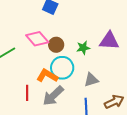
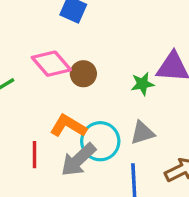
green star: (83, 48) -> (142, 84), moved
cyan circle: (62, 68) -> (100, 141), moved

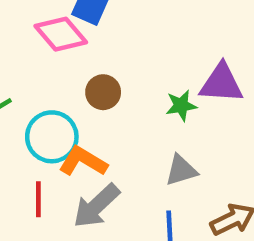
pink diamond: (51, 64) -> (61, 34), moved
cyan circle: (100, 141) -> (52, 137), moved

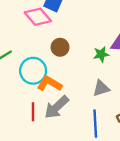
red line: (38, 199) -> (33, 112), moved

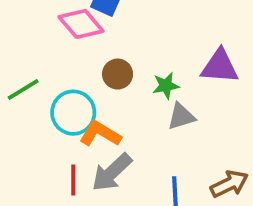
green star: (101, 54) -> (166, 86), moved
gray triangle: (101, 88) -> (181, 116), moved

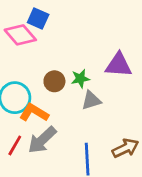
brown circle: (118, 74) -> (54, 81), moved
red line: (73, 180) -> (15, 145), turned 30

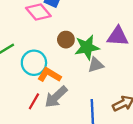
green star: (80, 79) -> (87, 47), size x1.6
brown circle: (54, 81) -> (66, 40), moved

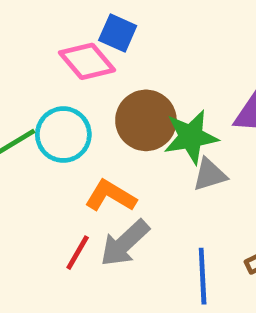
brown circle: (66, 40) -> (146, 120), size x1.6
cyan circle: (34, 63) -> (63, 135), moved

